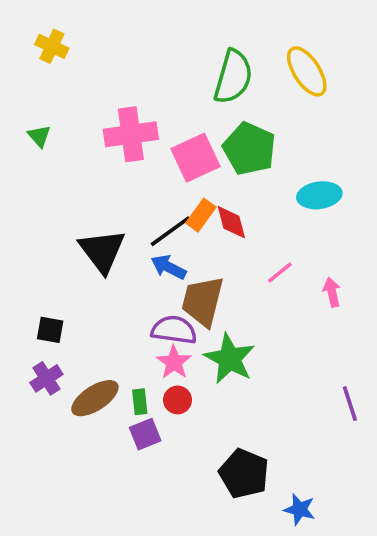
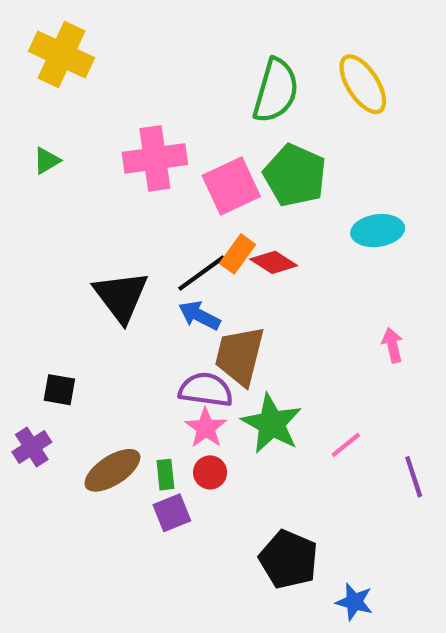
yellow cross: (52, 46) -> (62, 54), size x1.6
green triangle: (39, 136) -> (47, 161), turned 40
red diamond: (231, 222) -> (274, 262), turned -42
pink line: (280, 272) -> (346, 445), moved
purple cross: (46, 378) -> (32, 447), moved

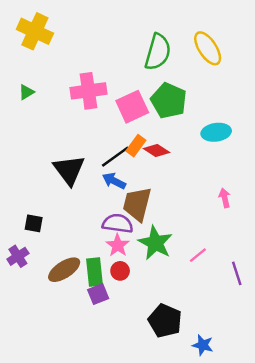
green rectangle: (165, 475) -> (95, 272), size x1.6

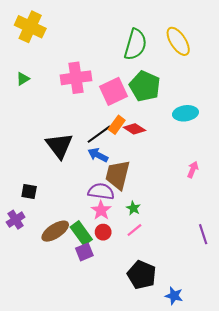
pink arrow: (225, 198) -> (193, 170), turned 35
green star: (155, 243) -> (133, 208), size x0.5
pink line: (198, 255) -> (134, 230), moved
green rectangle: (95, 272) -> (81, 233), turned -30

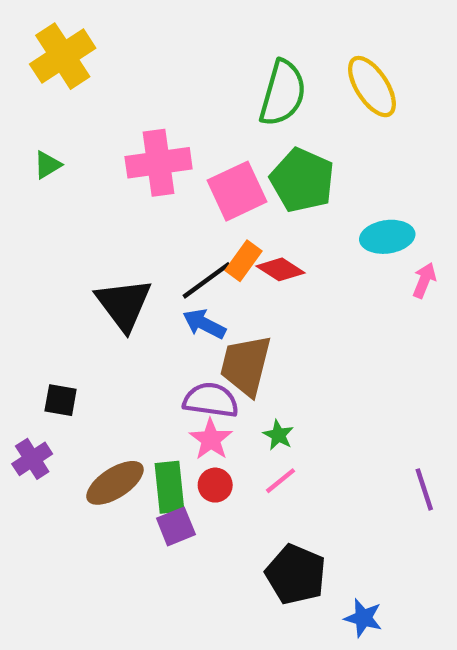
yellow cross: (30, 27) -> (63, 56), turned 32
pink arrow: (193, 170) -> (424, 280), moved
green rectangle: (81, 233) -> (169, 487), turned 30

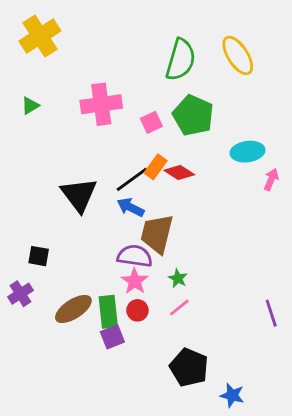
pink square: (237, 191) -> (151, 122), size x0.6

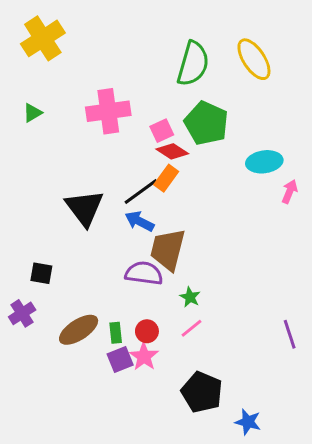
red diamond: (179, 172) -> (172, 151), moved
pink star: (135, 281) -> (144, 357), moved
green rectangle: (108, 312) -> (116, 333), size x0.6

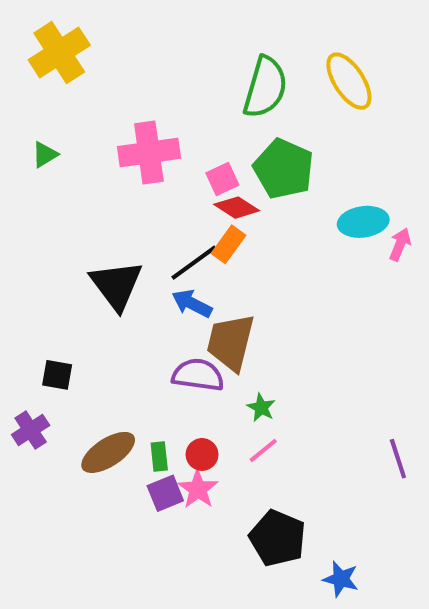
pink arrow: (290, 192) -> (400, 244), moved

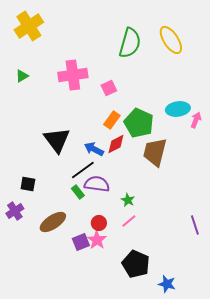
green pentagon: (284, 169) -> (139, 123), moved
red diamond: (237, 208) -> (116, 144), moved, turned -60
black line: (194, 263) -> (83, 170), moved
brown trapezoid: (231, 342) -> (155, 152), moved
green rectangle: (159, 457) -> (78, 192), moved, turned -32

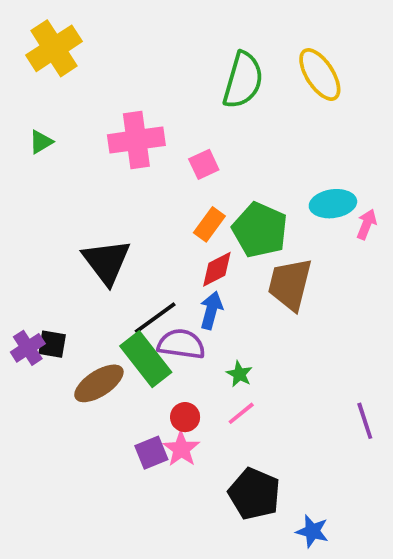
blue arrow: (94, 149) -> (211, 310), moved, turned 78
green rectangle: (78, 192) -> (146, 359), size x2.0
purple cross: (15, 211) -> (28, 348), moved
brown ellipse: (53, 222) -> (99, 383), moved

